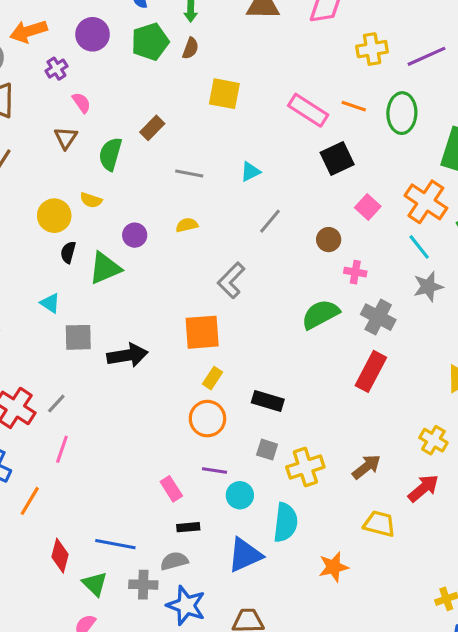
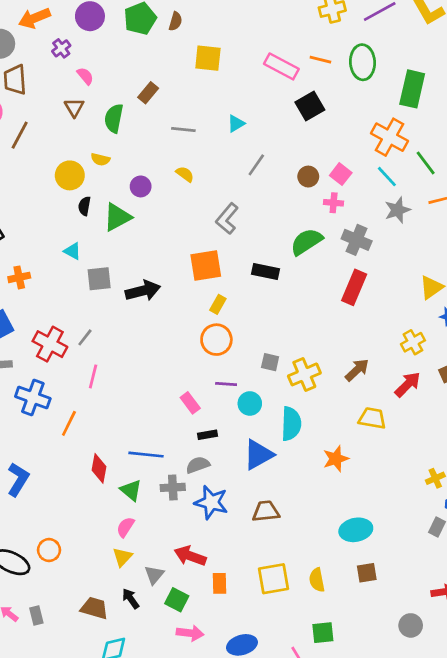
pink square: (368, 207) -> (341, 174), moved
yellow semicircle: (187, 225) -> (185, 174), turned 54
black rectangle: (268, 401) -> (266, 272), moved
yellow cross: (433, 440) -> (413, 342), turned 35

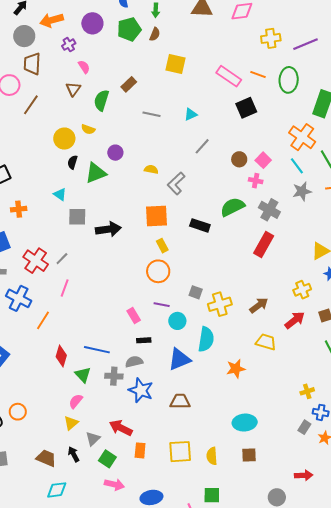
yellow semicircle: (185, 174) -> (151, 169), moved, turned -32
yellow rectangle: (218, 304) -> (162, 246), turned -64

